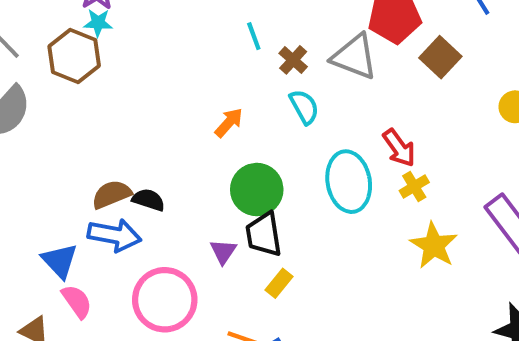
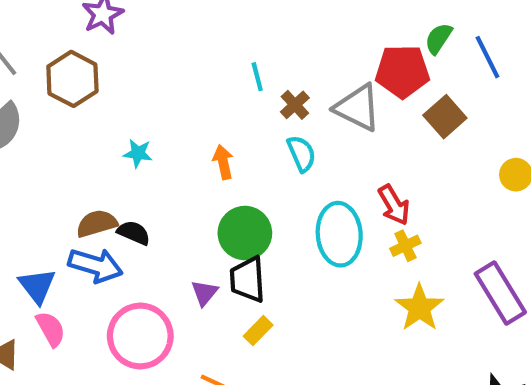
cyan star: (98, 23) -> (138, 153), moved
orange arrow: (229, 123) -> (223, 162), turned -60

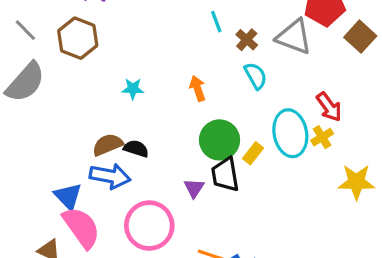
yellow cross: (405, 246) -> (322, 137), moved
yellow star: (419, 308) -> (356, 182), turned -30
pink semicircle: (51, 329) -> (81, 227), size x1.6
yellow rectangle: (258, 331) -> (253, 153), moved

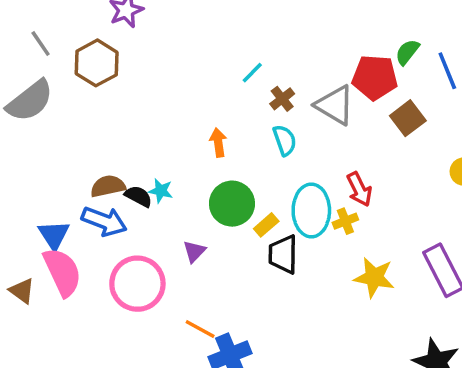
cyan line: (216, 22) -> (252, 73), turned 55
cyan star: (133, 89) -> (161, 191), moved
black trapezoid: (225, 175) -> (283, 254), moved

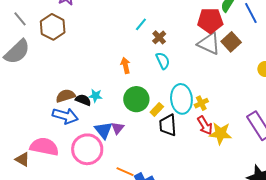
gray triangle: (335, 105) -> (209, 43), moved
red arrow: (359, 189) -> (205, 125), moved
blue triangle: (54, 235) -> (103, 130), moved
pink semicircle: (62, 272) -> (44, 147), turned -48

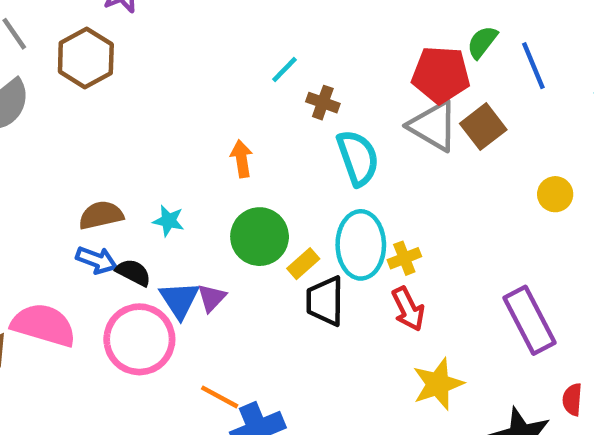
brown cross: (159, 37) -> (323, 103), turned -32
cyan semicircle: (163, 61) -> (358, 158), moved, size x1.4
black semicircle: (83, 100) -> (133, 272), moved
blue arrow: (65, 116) -> (97, 260), size x0.7
yellow star: (220, 133) -> (438, 384), moved, turned -30

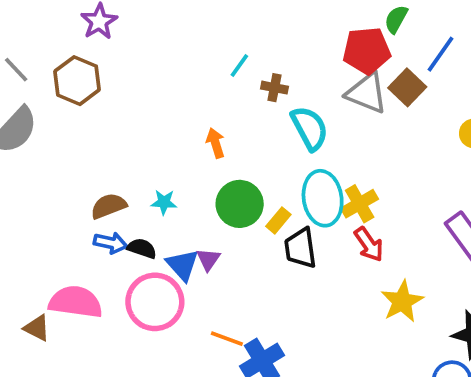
blue line: (533, 66) -> (440, 54), moved, turned 66
yellow cross: (404, 258) -> (360, 204), size x1.4

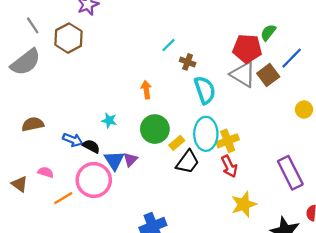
brown semicircle: (109, 206) -> (33, 124), moved
black trapezoid: (301, 248) -> (187, 162), turned -145
pink semicircle: (76, 302) -> (46, 172), size x0.5
orange line: (227, 339) -> (63, 198), moved, turned -60

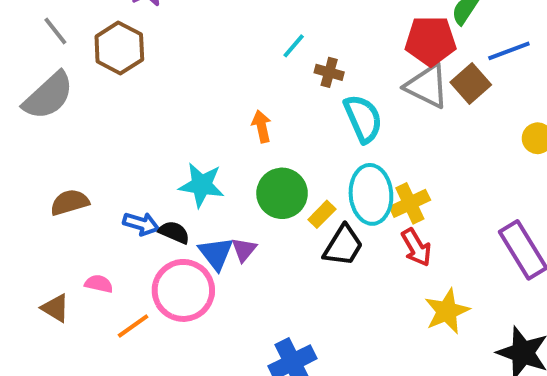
blue line: (292, 58) -> (509, 51), turned 30
cyan star: (109, 120) -> (202, 185), size x1.6

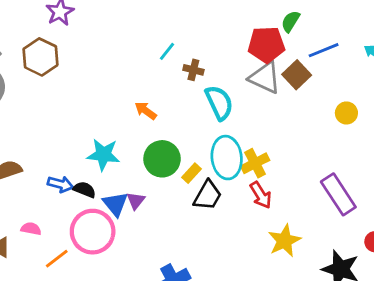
orange arrow: (262, 126) -> (146, 111), turned -40

